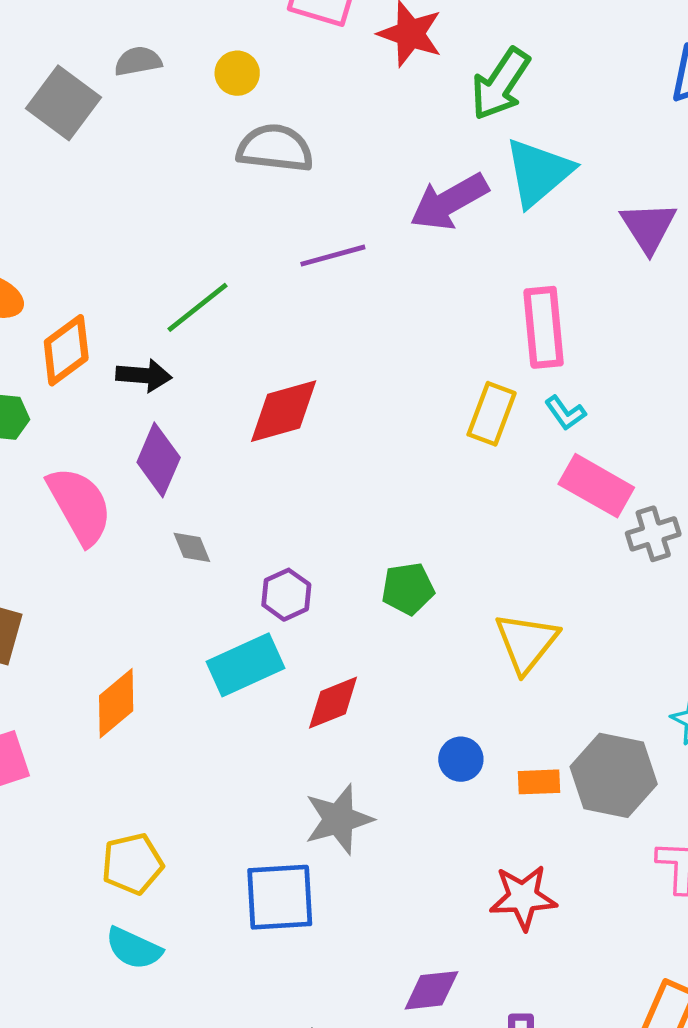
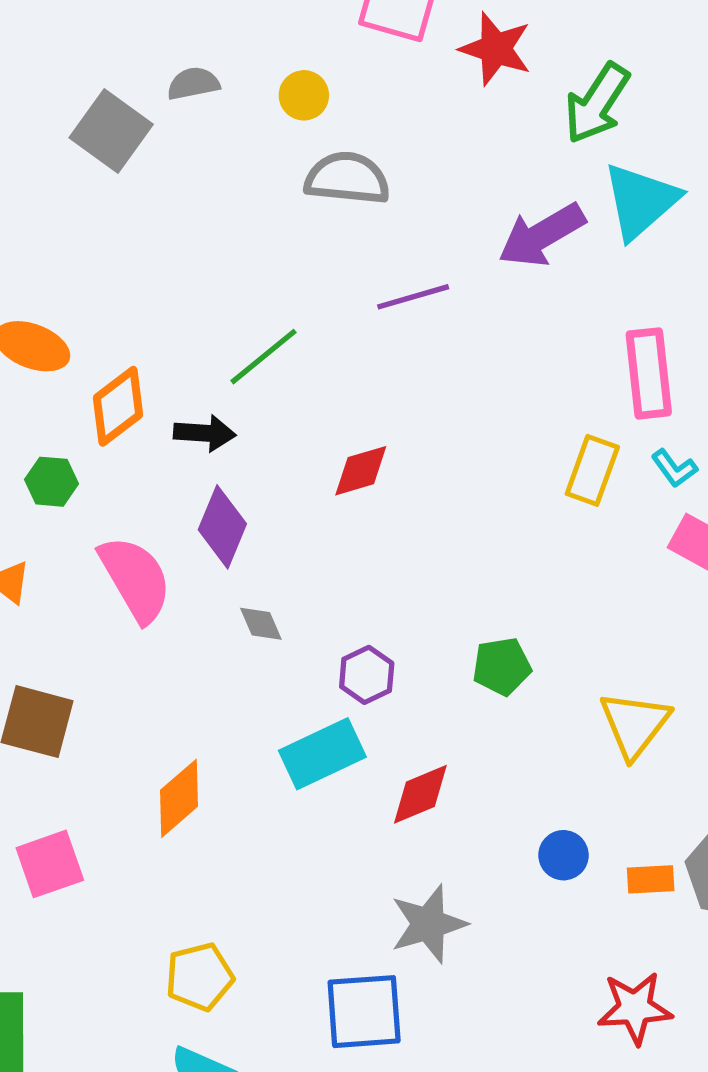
red diamond: (284, 411) -> (361, 471), size x0.7

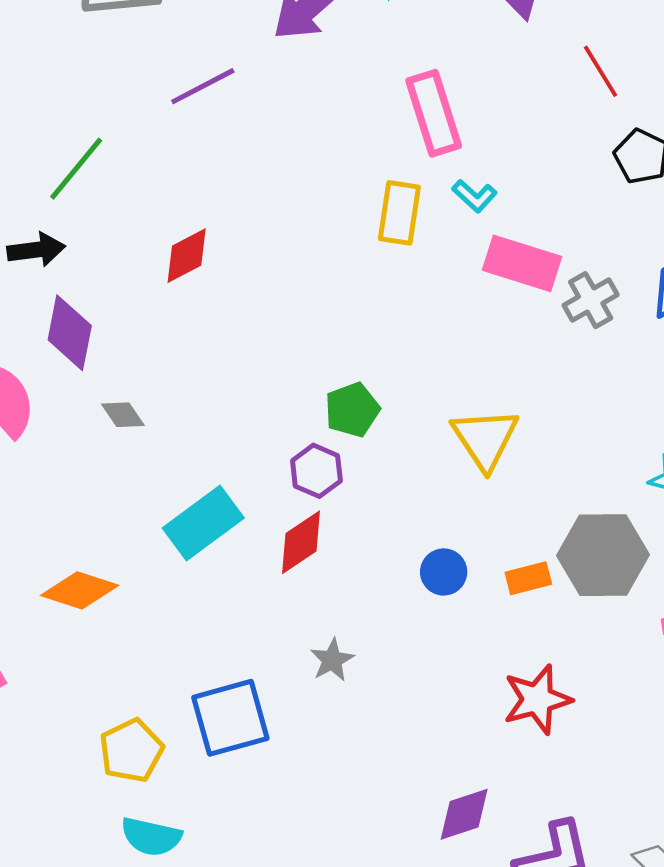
purple hexagon: (367, 675) -> (316, 471), moved
orange diamond: (179, 798) -> (80, 590), turned 70
gray star: (428, 924) -> (332, 660), size x0.6
blue square: (364, 1012) -> (230, 718), moved

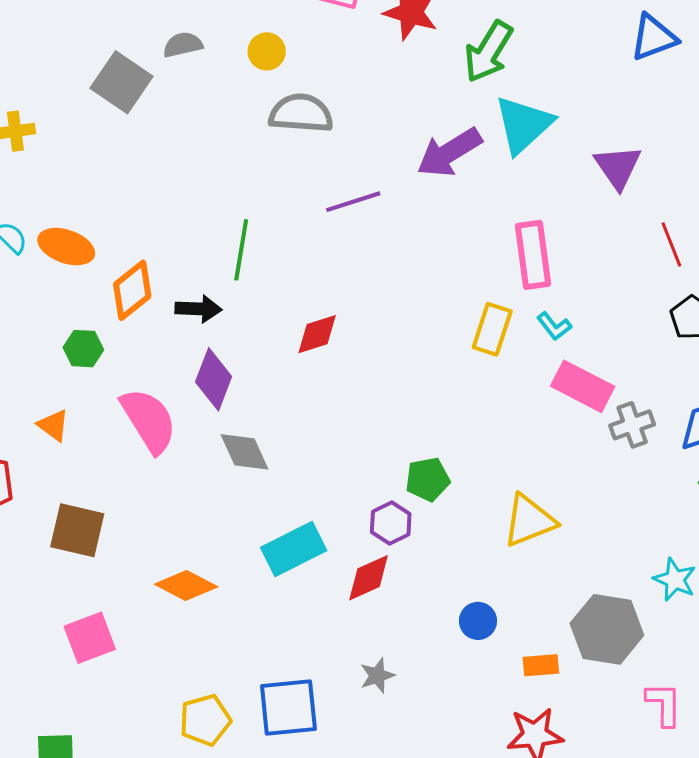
green line: (76, 169) -> (241, 250), turned -40
gray diamond: (123, 415) -> (245, 452), size x1.5
yellow triangle: (485, 439) -> (529, 521), turned 32
orange rectangle: (528, 578) -> (541, 665), moved

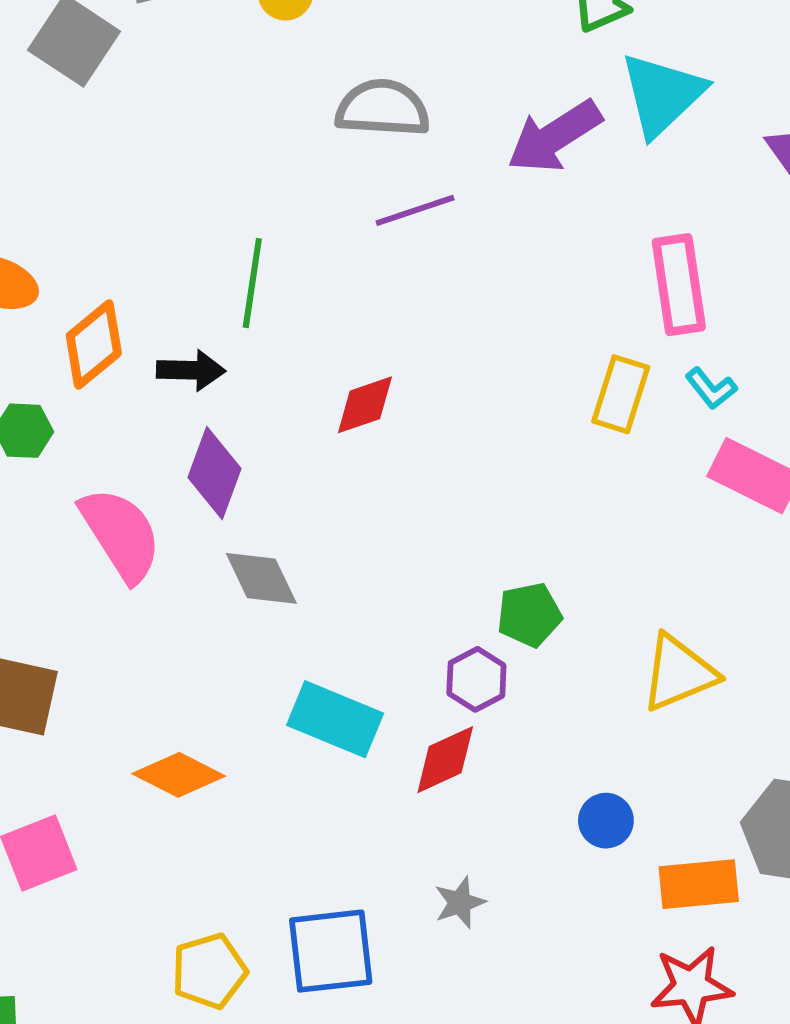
gray semicircle: (301, 113) -> (383, 108), moved
cyan rectangle: (294, 549) -> (335, 719), turned 50
orange rectangle: (541, 665) -> (699, 884), size x1.5

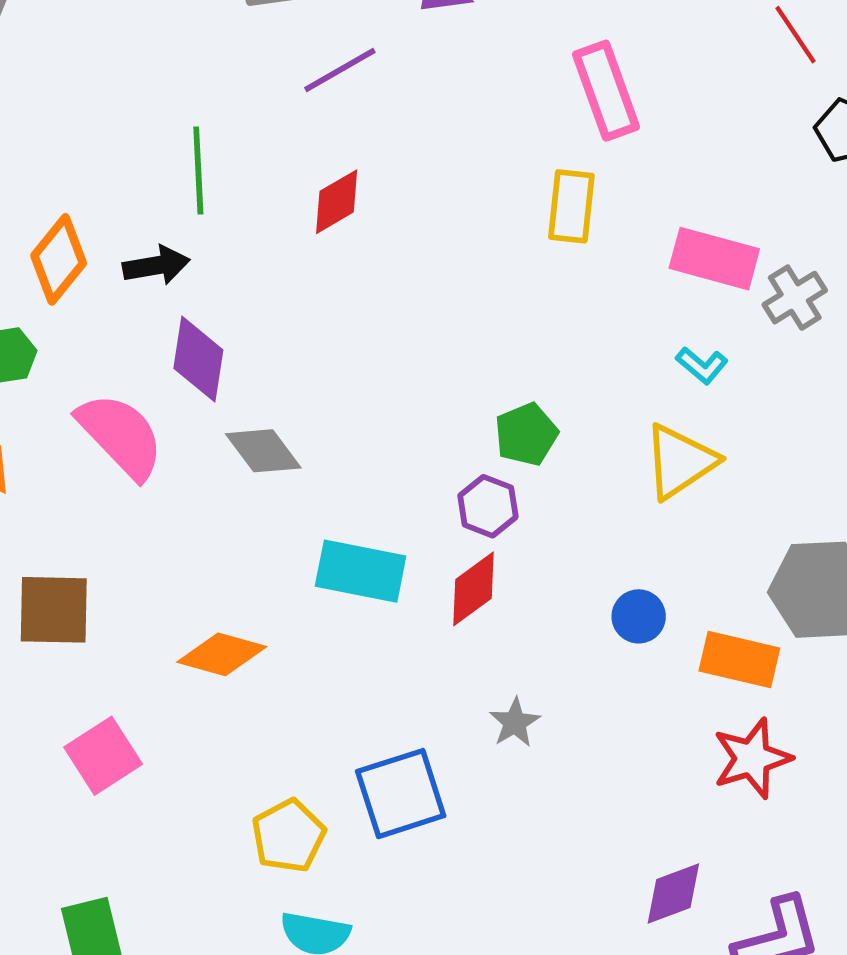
cyan L-shape: (711, 388) -> (702, 365), moved
red diamond: (365, 405) -> (337, 202), moved
orange rectangle: (699, 884) -> (739, 659), turned 30

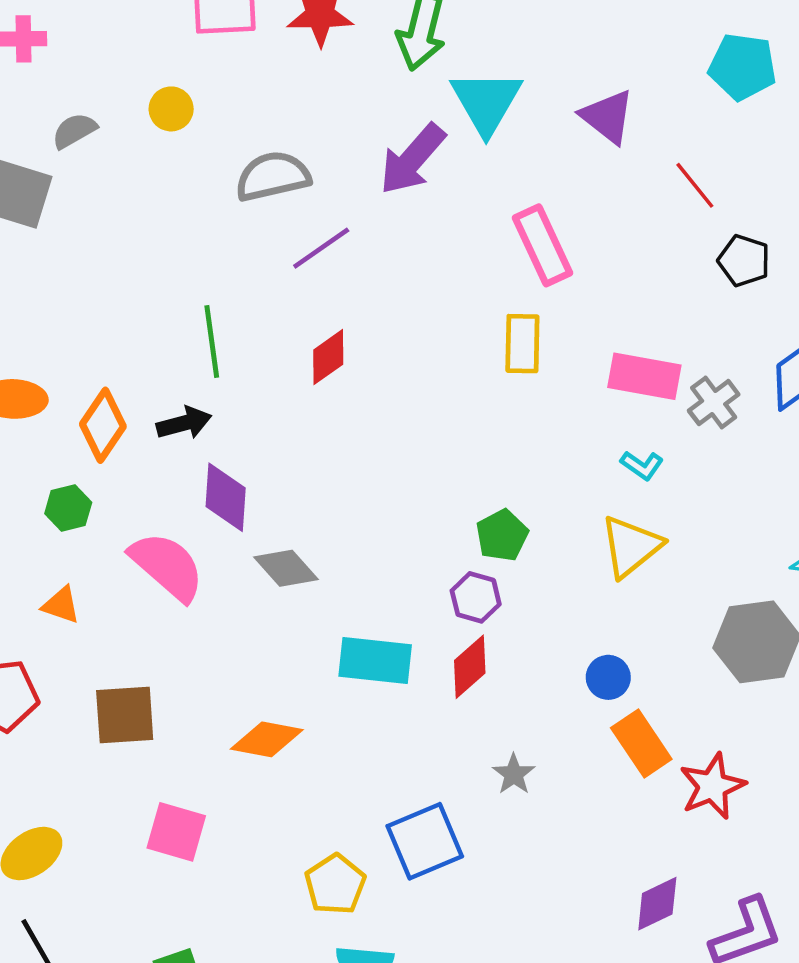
orange rectangle: (739, 659) -> (641, 743), moved, turned 48
pink square: (103, 756) -> (176, 832), turned -36

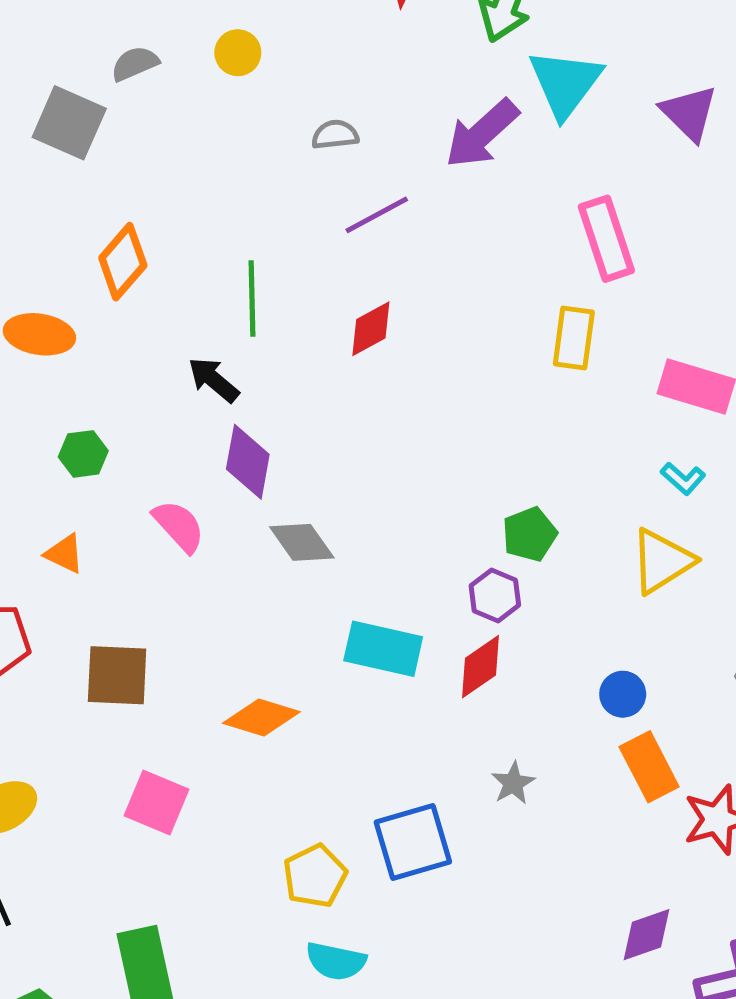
gray semicircle: (273, 176) -> (335, 135), size x0.6
black arrow: (184, 423) -> (214, 380), turned -132
orange diamond: (103, 425) -> (123, 262), moved
pink semicircle: (167, 566) -> (179, 526), size x0.7

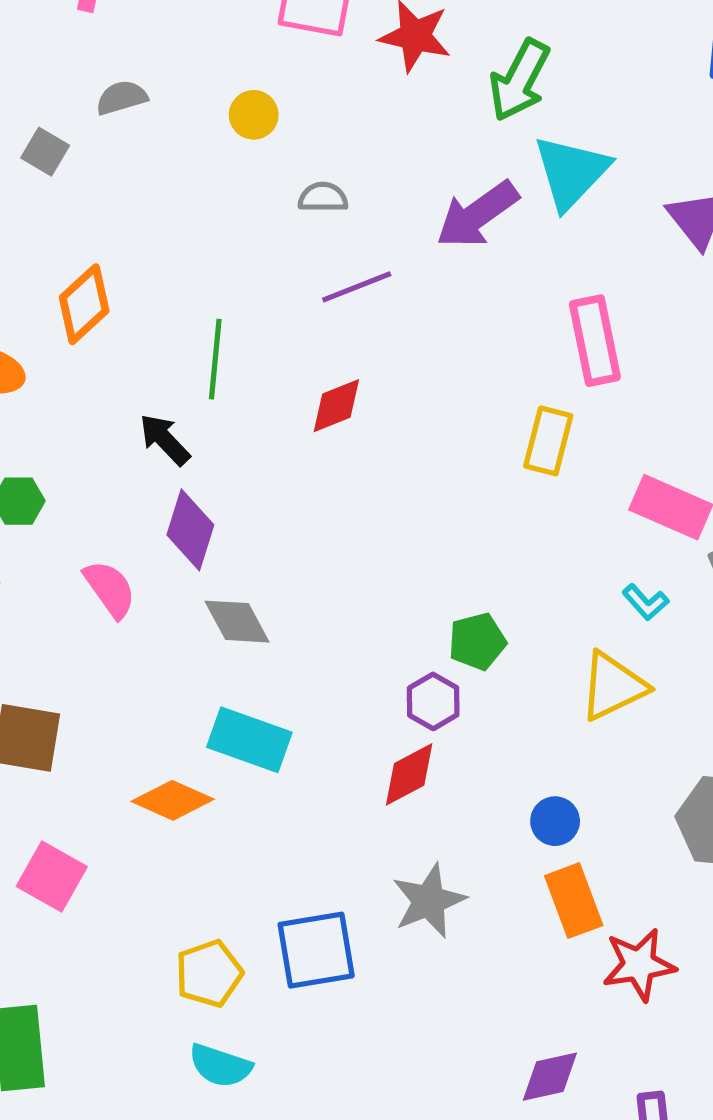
yellow circle: (238, 53) -> (254, 115), moved
gray square: (69, 123) -> (45, 152), size x0.6
cyan rectangle: (383, 649) -> (249, 740), moved
gray star: (513, 783) -> (429, 901), size x1.6

